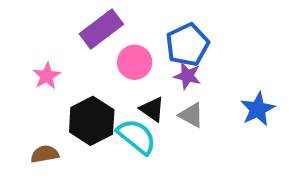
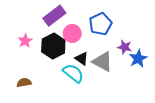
purple star: (187, 76) -> (125, 47), moved
gray triangle: (191, 115) -> (103, 62), size x1.5
black hexagon: (92, 121) -> (53, 46), moved

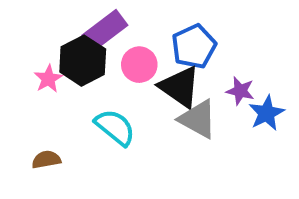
black hexagon: (53, 46) -> (83, 61), moved
black triangle: (82, 59) -> (180, 87), moved, size x1.6
cyan semicircle: (73, 73) -> (115, 127), moved

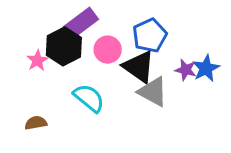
blue star: (267, 113) -> (206, 68), moved

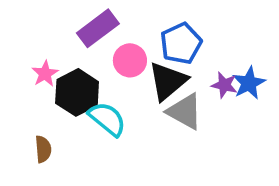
black hexagon: (64, 46) -> (77, 92), moved
black triangle: (139, 67) -> (168, 81), turned 45
brown semicircle: (36, 123) -> (43, 149), turned 95

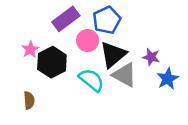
blue pentagon: (181, 43) -> (107, 20), moved
blue star: (249, 83) -> (168, 79), moved
cyan semicircle: (107, 119) -> (91, 80), moved

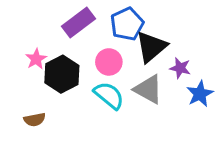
pink circle: (88, 41) -> (109, 62), moved
black triangle: (113, 55) -> (151, 47), moved
brown semicircle: (29, 100) -> (35, 120), turned 84

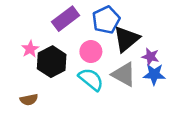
blue star: (200, 94) -> (154, 74), moved, turned 30

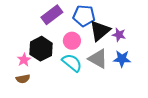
blue pentagon: (106, 20) -> (84, 16), turned 30
pink star: (30, 49) -> (24, 60), moved
purple star: (150, 57) -> (119, 35), moved

